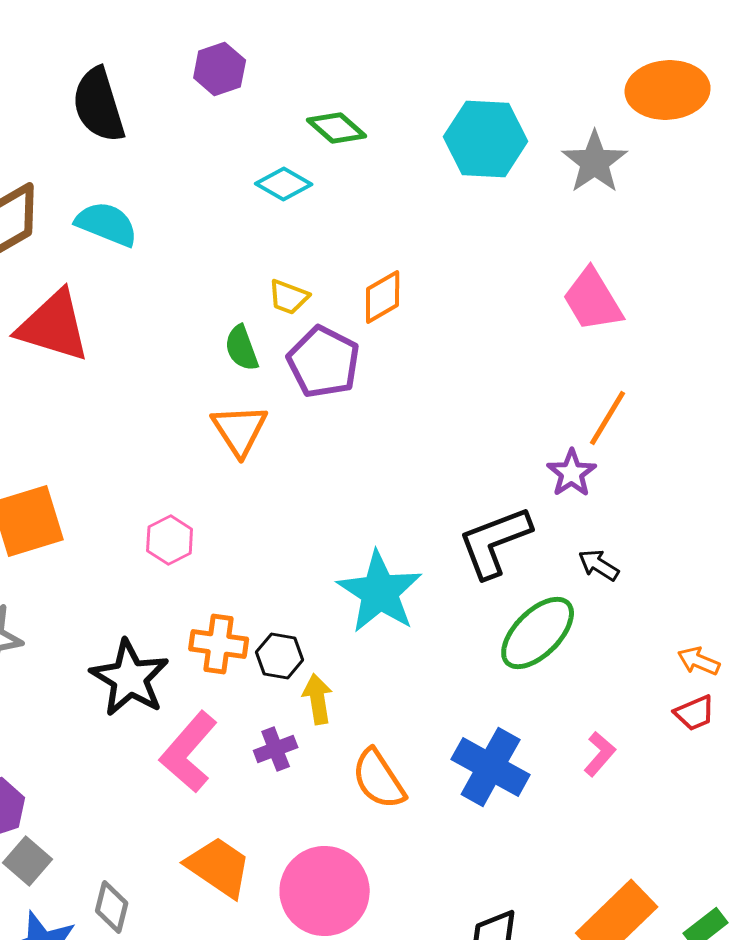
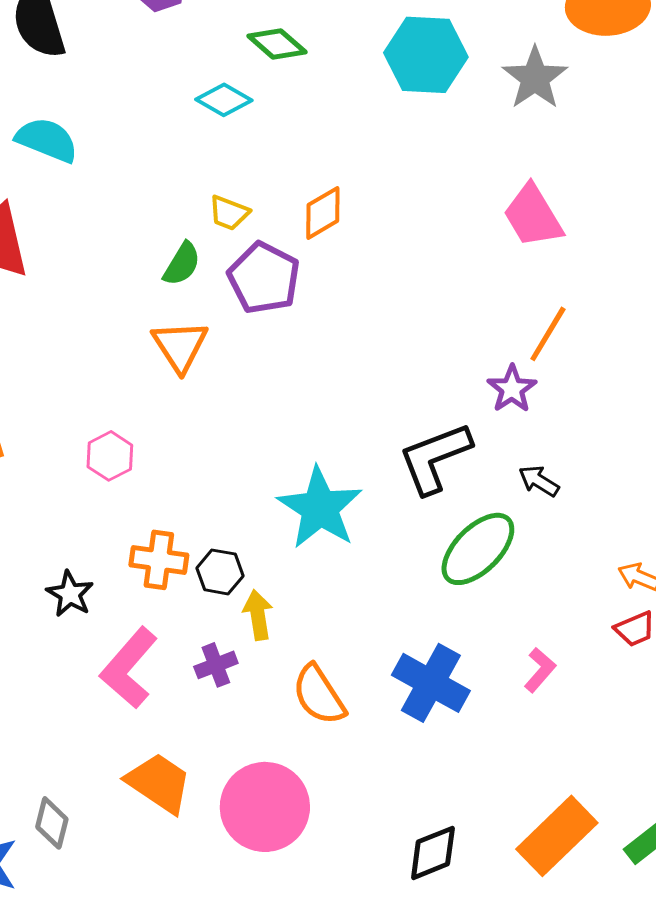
green semicircle: (242, 348) -> (182, 264), turned -129
black star: (130, 678) -> (70, 594), size x0.6

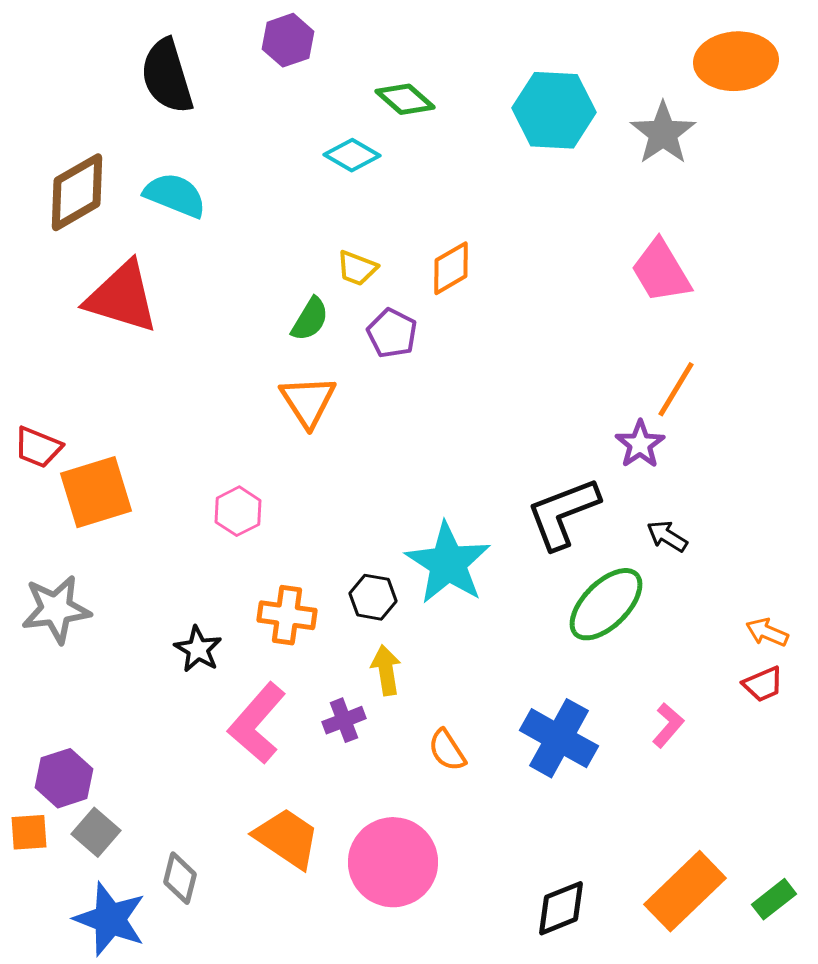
purple pentagon: (264, 278) -> (392, 333), size x0.7
black hexagon: (220, 572) -> (373, 597), moved
orange semicircle: (319, 695) -> (447, 750), size x0.7

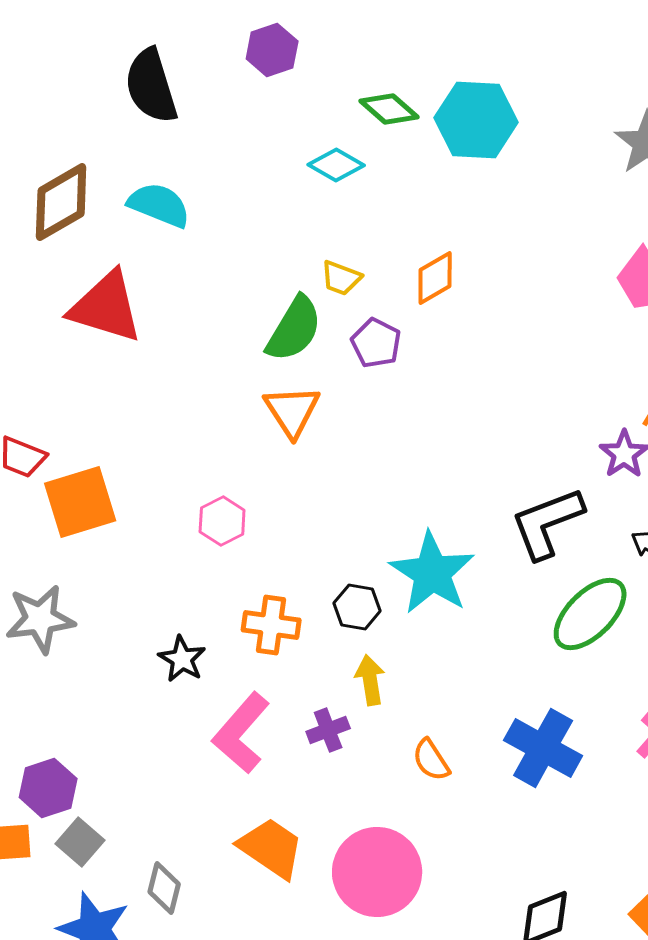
cyan hexagon: (554, 110) -> (476, 120), moved
green semicircle: (310, 319) -> (294, 329), size x1.5

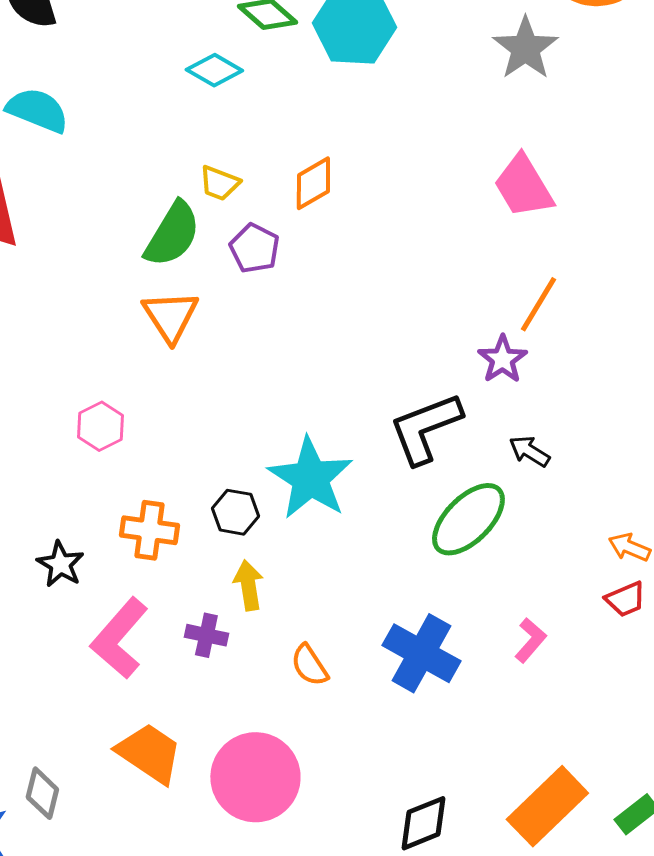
purple cross: (328, 730) -> (206, 635), turned 33

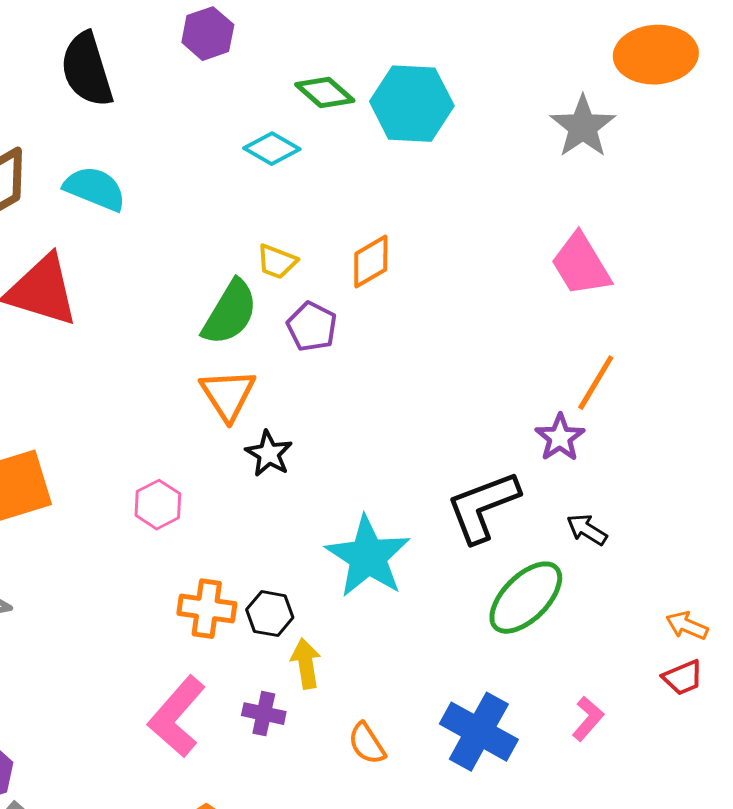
black hexagon: (235, 512) -> (270, 614), moved
black star: (60, 564) -> (269, 454), moved

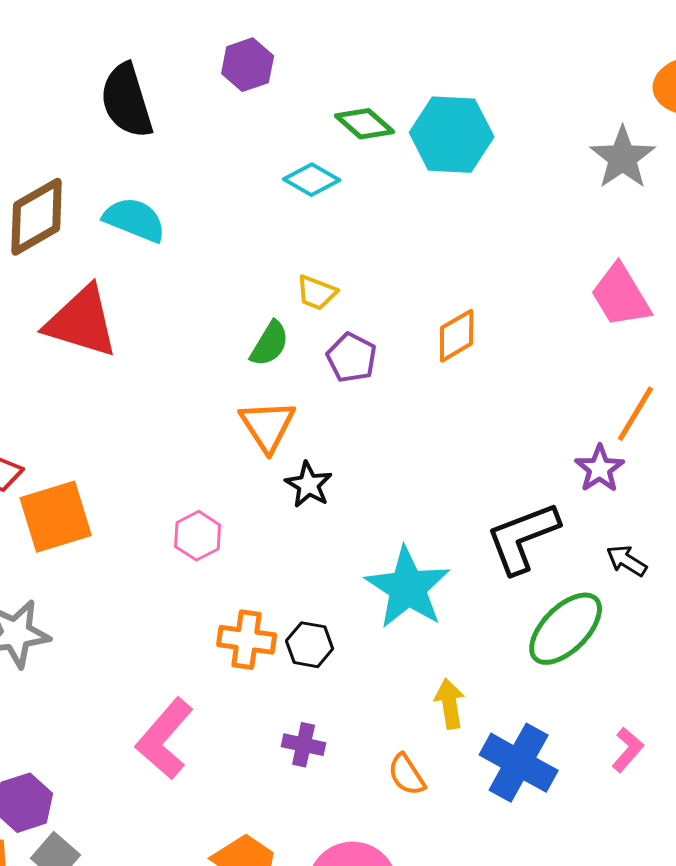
orange diamond: (371, 262) -> (457, 336), moved
green semicircle: (230, 313) -> (270, 344), size x0.7
yellow arrow: (306, 664) -> (450, 704), moved
pink L-shape: (177, 717) -> (165, 739), moved

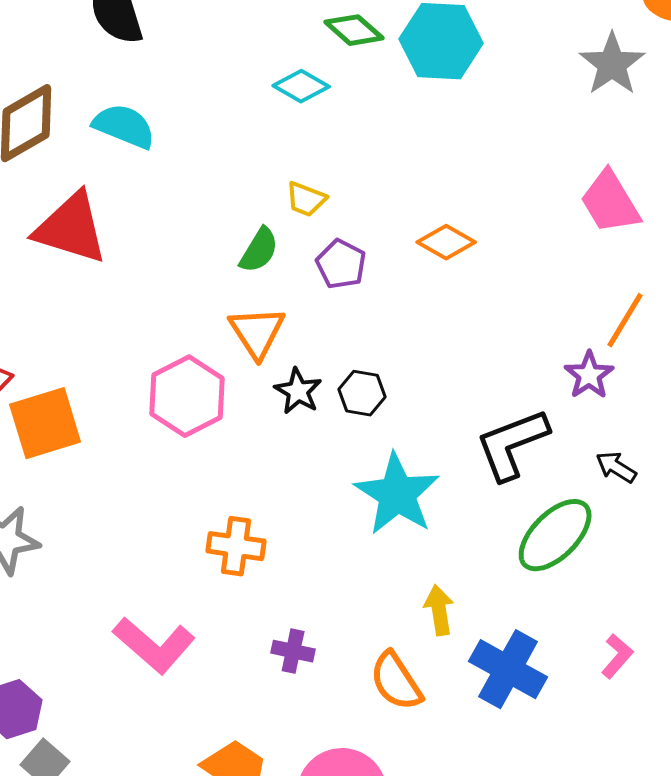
orange diamond: (457, 336) -> (446, 242), turned 60
pink hexagon: (198, 536) -> (187, 396), moved, size x1.6
black hexagon: (310, 645) -> (362, 393), moved
pink L-shape: (165, 739) -> (154, 645), turned -90
orange semicircle: (407, 775) -> (396, 681), size x1.4

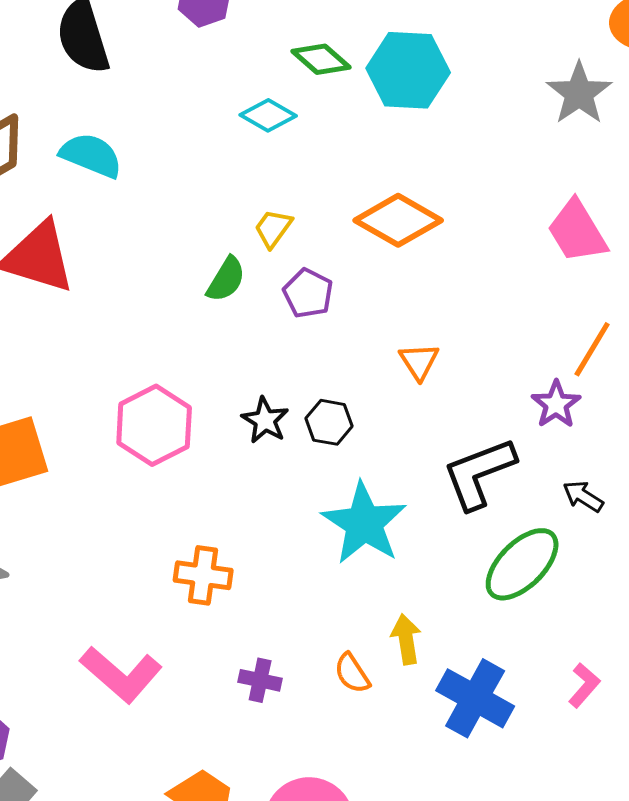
yellow trapezoid: (306, 199) -> (273, 228), turned 105
orange diamond: (446, 242) -> (398, 220), moved, size x1.5
orange triangle: (257, 332) -> (419, 361), moved, size x0.7
orange semicircle: (396, 681) -> (352, 673), moved, size x0.7

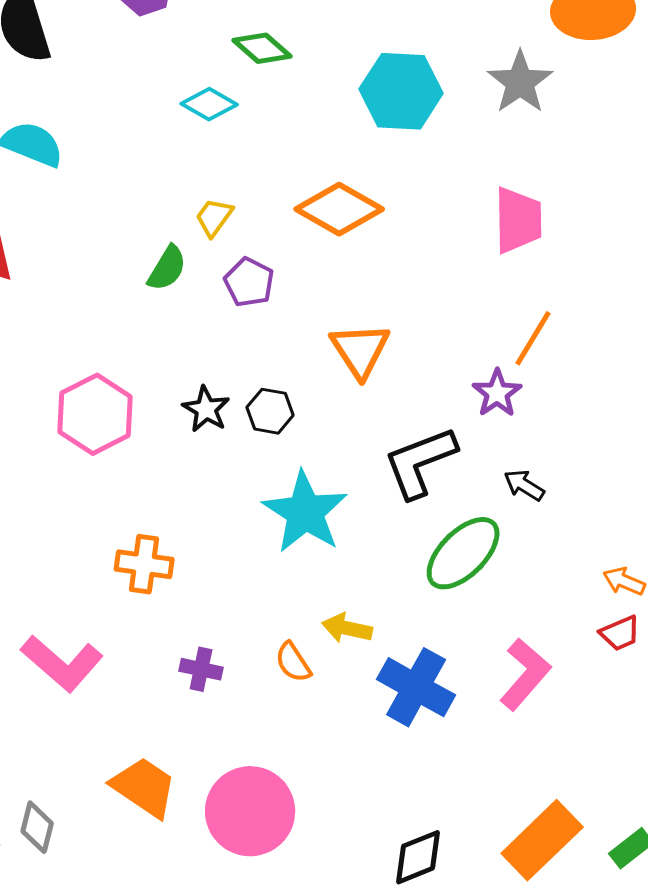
cyan hexagon: (408, 70) -> (401, 91), moved
pink trapezoid: (577, 231) -> (518, 220), turned -150
orange triangle: (419, 361) -> (360, 350), size x1.5
yellow arrow: (406, 639) -> (347, 628), turned -69
pink L-shape: (584, 685) -> (525, 674), size x1.6

